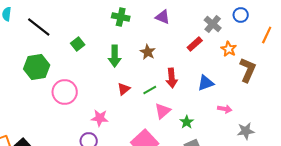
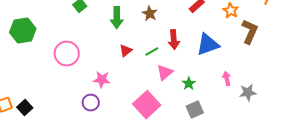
green hexagon: (37, 67) -> (23, 31), moved
blue triangle: (206, 83) -> (208, 45), size x1.4
pink arrow: (225, 109) -> (227, 79), moved, turned -112

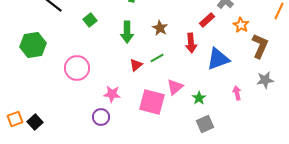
red arrow: (174, 40) -> (191, 43), moved
green line: (152, 52) -> (157, 58), moved
gray star: (248, 93) -> (265, 80), moved
pink square: (147, 105) -> (152, 102), moved, turned -32

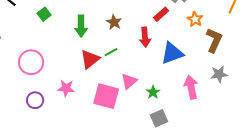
red triangle: (136, 65) -> (90, 59), size x1.5
pink arrow: (237, 93) -> (191, 87), size x1.6
purple circle: (101, 117) -> (35, 100), moved

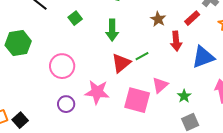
brown star: (114, 22) -> (158, 19), moved
pink star: (66, 88) -> (97, 92), size x1.4

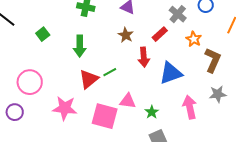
pink triangle: (160, 85) -> (128, 101), turned 48
purple circle: (66, 104) -> (15, 112), moved

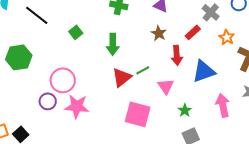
pink triangle: (128, 101) -> (166, 86), moved, turned 48
pink star: (65, 108) -> (77, 106), moved
purple circle: (15, 112) -> (48, 101), moved

